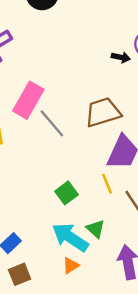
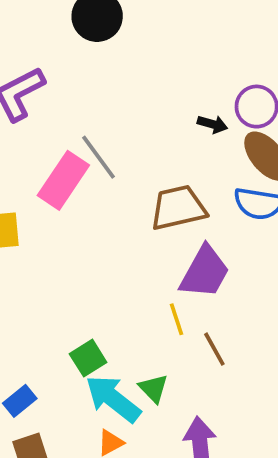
gray line: (52, 123) -> (99, 157), moved
green square: (67, 193) -> (88, 358), moved

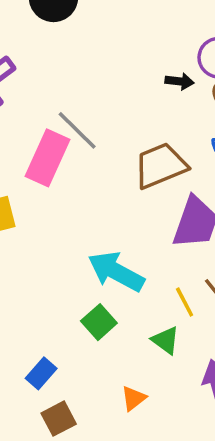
yellow line: (176, 319) -> (185, 302), moved
cyan arrow: (113, 399) -> (116, 272), moved

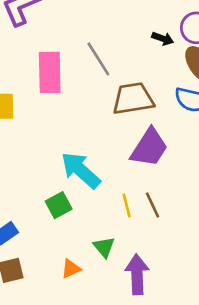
gray line: (77, 130) -> (98, 59), moved
pink rectangle: (48, 158) -> (50, 72), turned -39
green triangle: (166, 340) -> (104, 247), moved

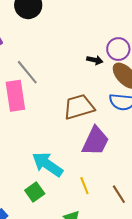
gray line: (98, 59) -> (27, 72), moved
brown line: (153, 205) -> (119, 194), moved

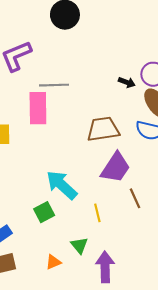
gray line: (27, 72) -> (54, 85), turned -60
brown line: (119, 194) -> (135, 198), moved

